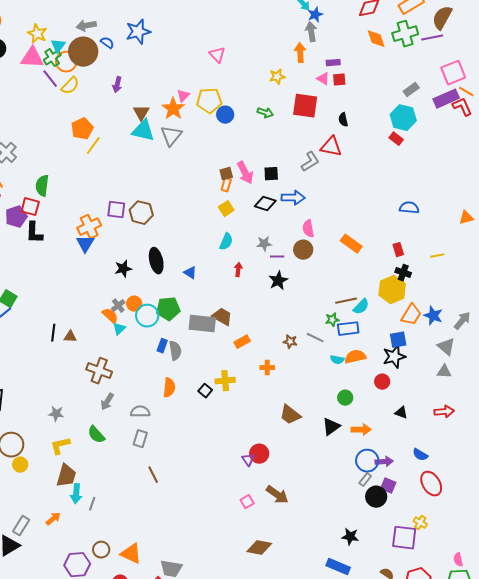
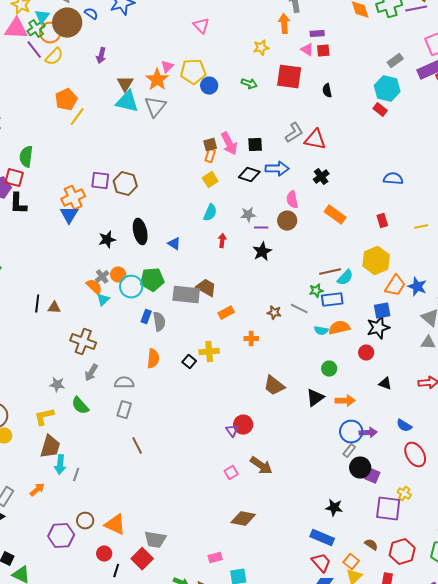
red triangle: (331, 147) -> (315, 140), moved
black cross: (403, 273) -> (321, 177), moved, turned 35
gray star: (56, 414) -> (57, 385), moved
purple square: (388, 486) -> (372, 476), moved

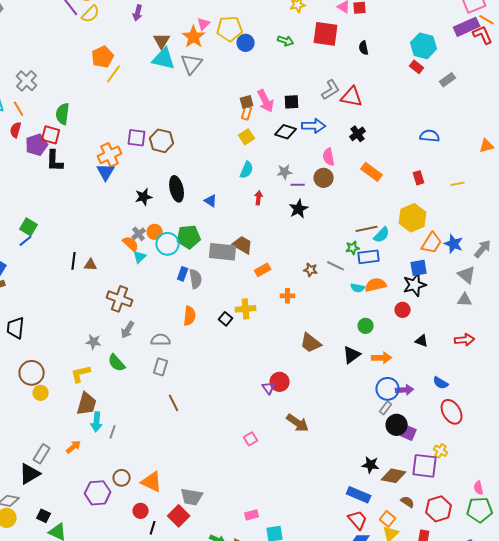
gray rectangle: (395, 61) -> (448, 80), moved
pink square: (231, 473) -> (251, 439), moved
brown diamond: (243, 519) -> (394, 476), moved

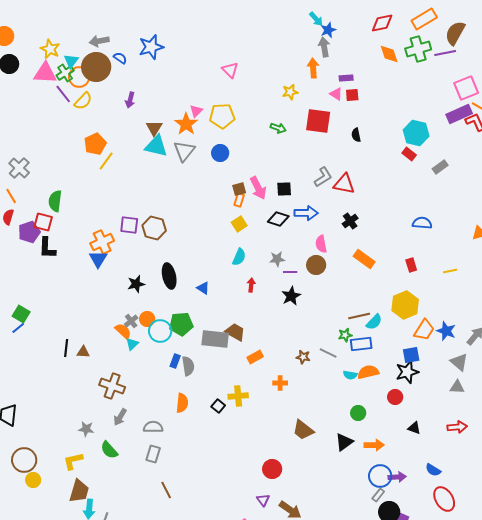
blue circle: (246, 43) -> (220, 153), moved
purple triangle: (269, 388) -> (263, 500), moved

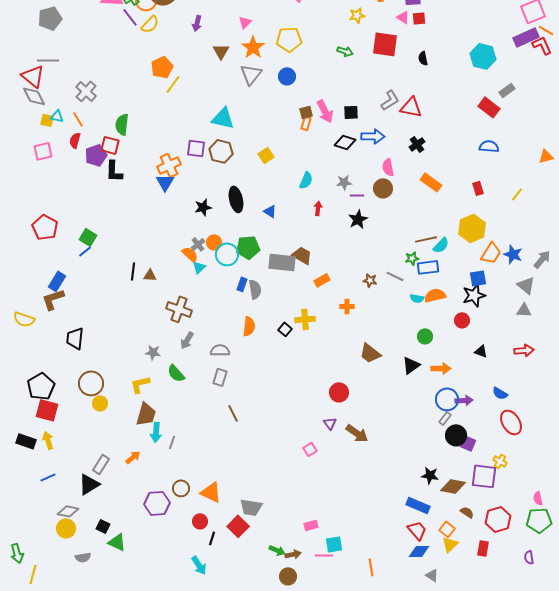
pink triangle: (196, 111) -> (245, 22), moved
cyan triangle: (156, 146) -> (223, 118), moved
red rectangle: (409, 154) -> (489, 107), moved, size x1.5
yellow square: (239, 224) -> (266, 155), moved
yellow line: (450, 271) -> (517, 194), turned -40

